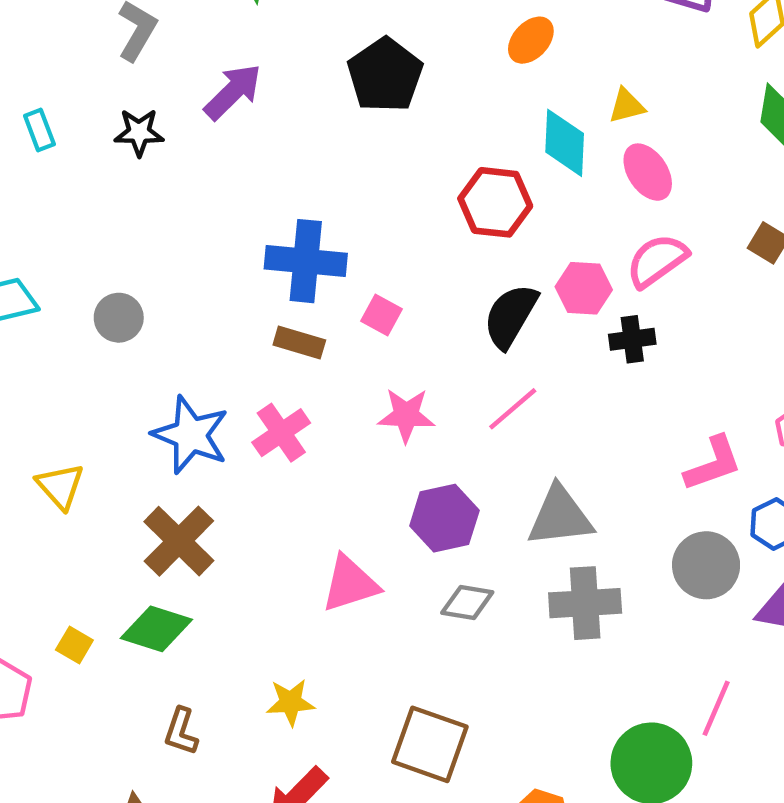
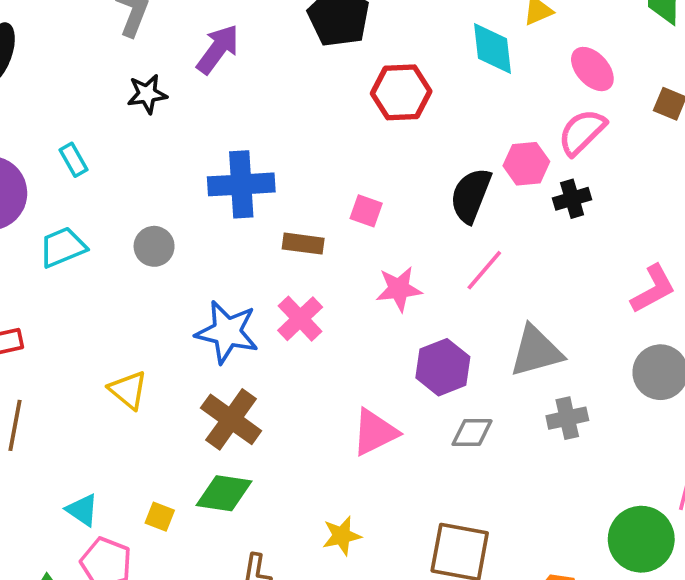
cyan rectangle: (39, 130) -> (74, 160), moved
pink ellipse: (648, 172) -> (592, 69), moved
red hexagon: (495, 202) -> (401, 92), moved
blue cross: (306, 261) -> (241, 184), moved
gray cross: (585, 603) -> (567, 418), size x0.7

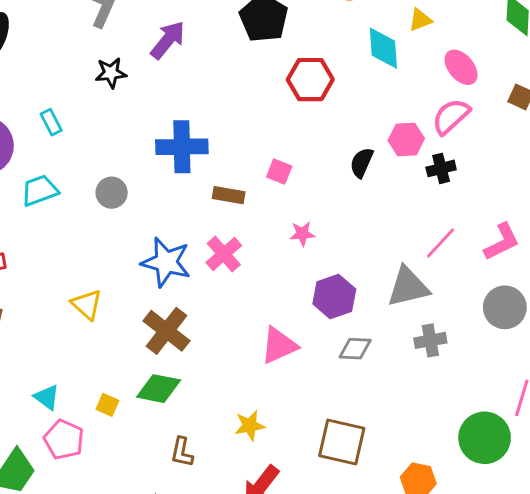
black semicircle: (471, 195) -> (362, 163), size x0.7
pink line: (484, 270) -> (441, 243), moved
pink star: (399, 289) -> (302, 234), size x0.7

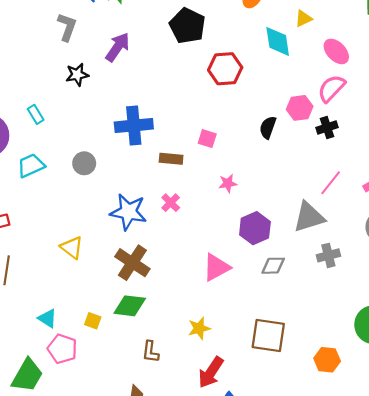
pink cross: (224, 254) -> (171, 203), size x0.7

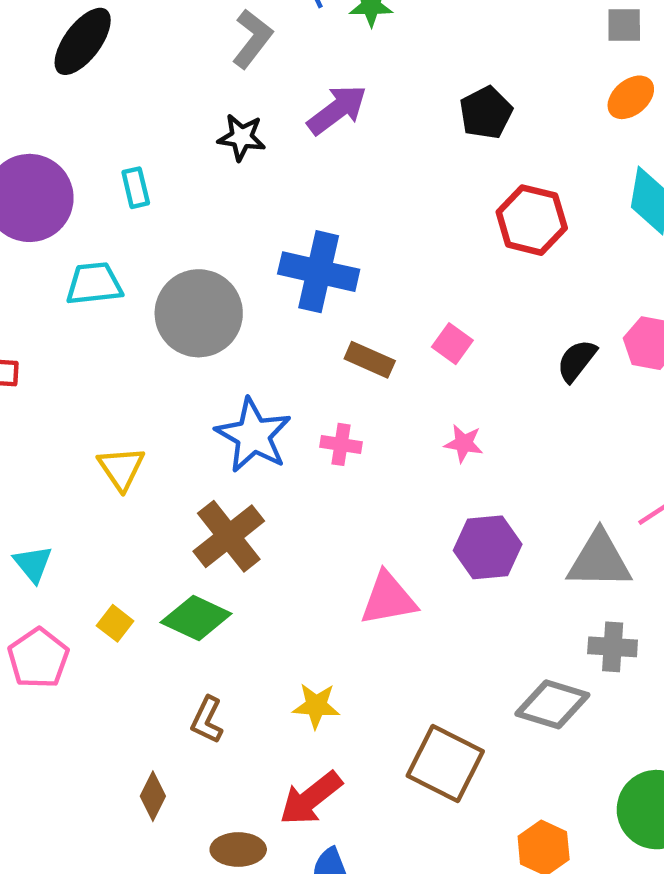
black pentagon: (187, 26) -> (486, 113), size x0.7
gray circle: (84, 163) -> (199, 313), size x1.8
pink cross: (171, 203) -> (341, 444), turned 36
gray diamond: (273, 266) -> (552, 704), moved, size x1.4
cyan triangle: (47, 318) -> (33, 564), moved

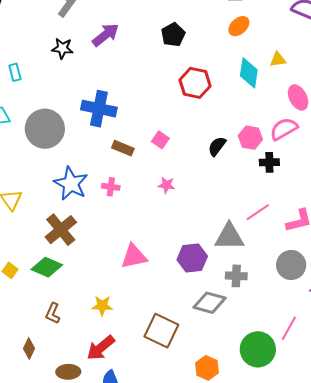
purple hexagon: (488, 547) -> (192, 258), moved

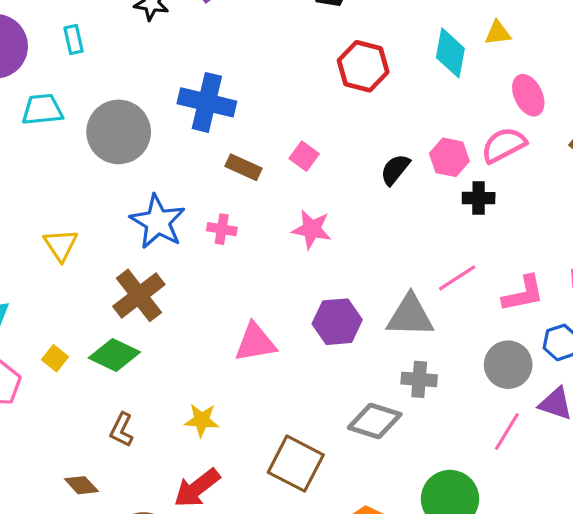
pink star: (167, 185) -> (312, 229), size x1.4
purple hexagon: (192, 258) -> (337, 322), moved
pink line: (289, 328) -> (507, 431), moved
brown diamond: (29, 349) -> (81, 485), turned -70

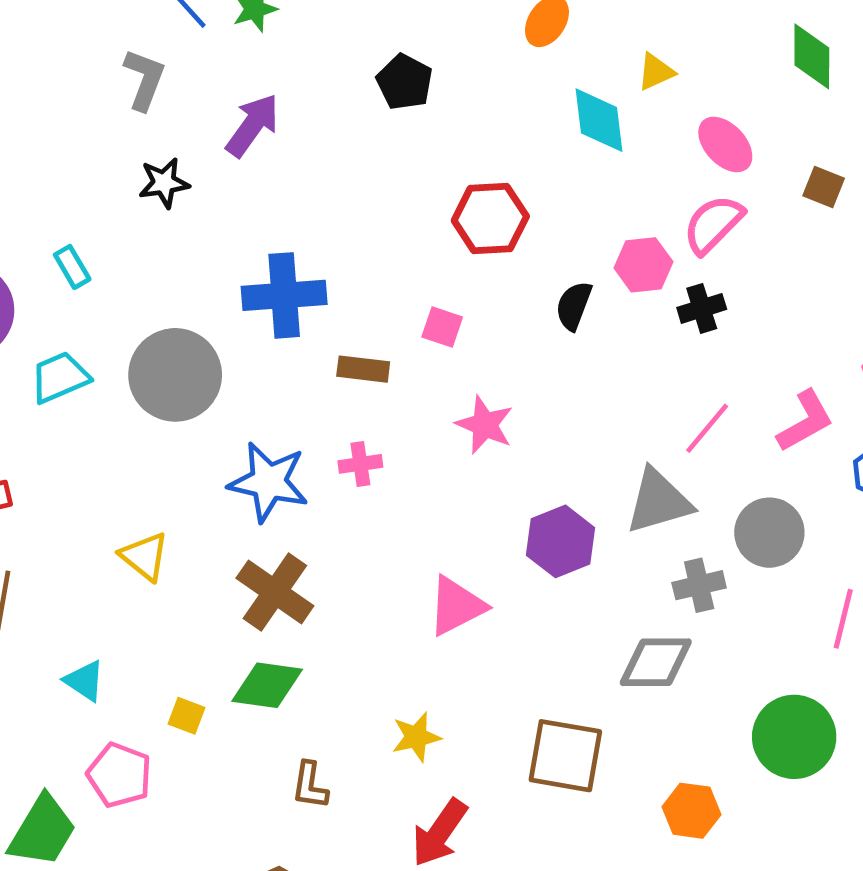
red hexagon: (363, 66) -> (490, 218), moved
pink star: (312, 229) -> (485, 425), turned 30
gray circle: (508, 365) -> (769, 533), moved

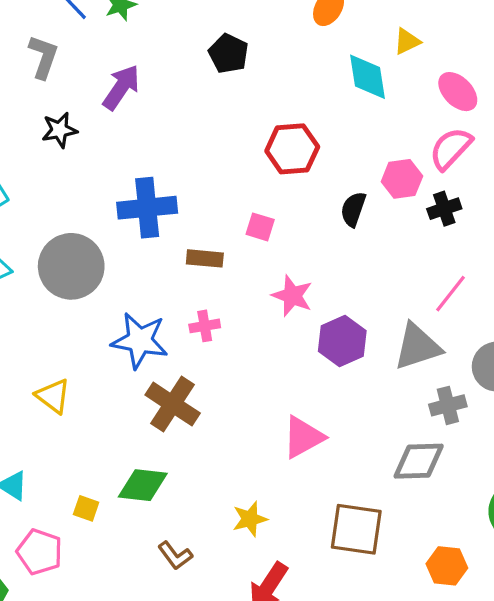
purple hexagon: (560, 541) -> (342, 341), moved
brown cross: (275, 592) -> (173, 404), moved
pink triangle: (456, 606) -> (303, 437), moved
brown L-shape: (310, 785) -> (175, 555), turned -44

